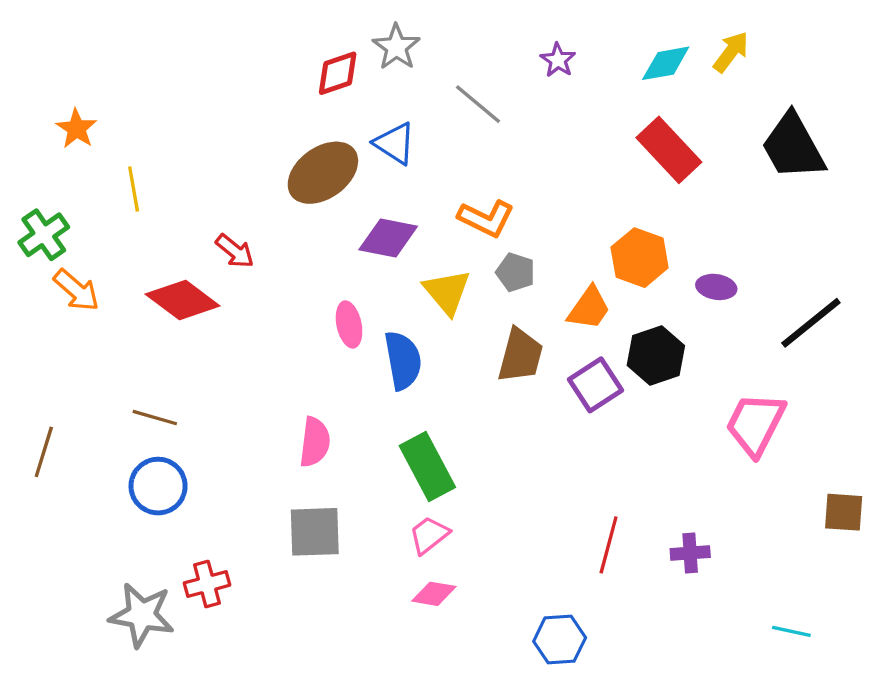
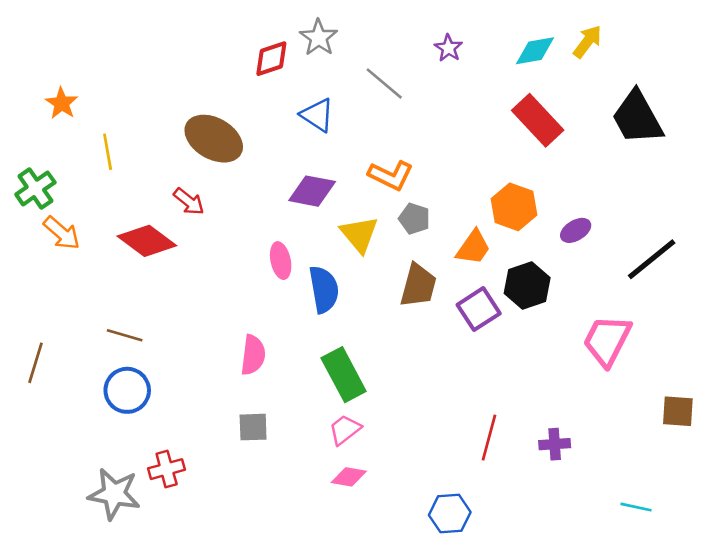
brown ellipse: (323, 173) -> (214, 139), moved, turned 66
purple ellipse: (716, 287) -> (576, 230), turned -40
gray square: (315, 532) -> (253, 427), size x0.7

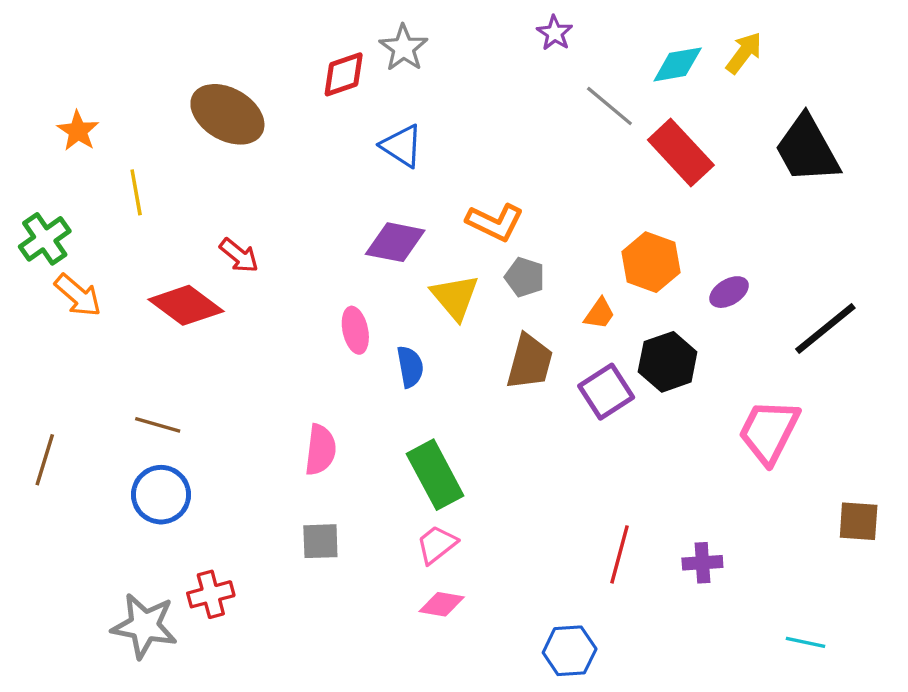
purple star: (448, 48) -> (555, 33), moved
gray line: (384, 84) -> (609, 106), moved
brown ellipse: (214, 139) -> (227, 114), moved
orange trapezoid: (473, 247) -> (599, 314), size x0.7
blue semicircle: (324, 289) -> (410, 367), size x0.7

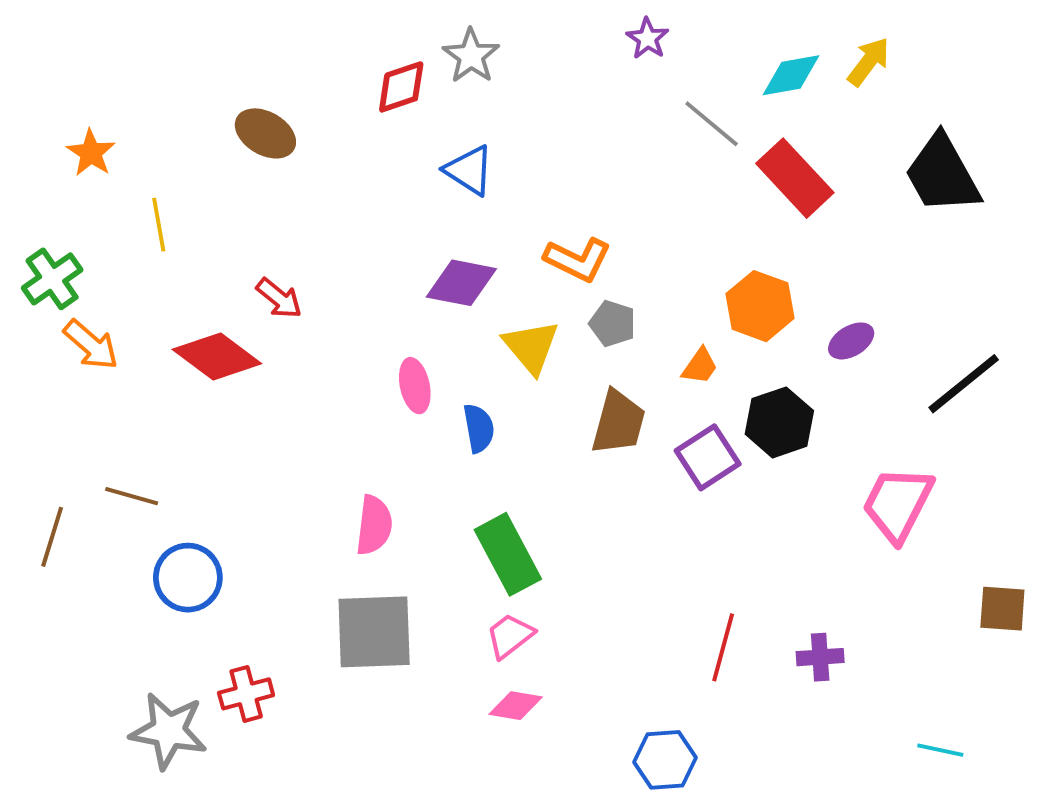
brown ellipse: (227, 114) -> (265, 133), size x0.7
brown line: (158, 425) -> (132, 496), moved
gray square: (320, 541) -> (374, 632), size x1.8

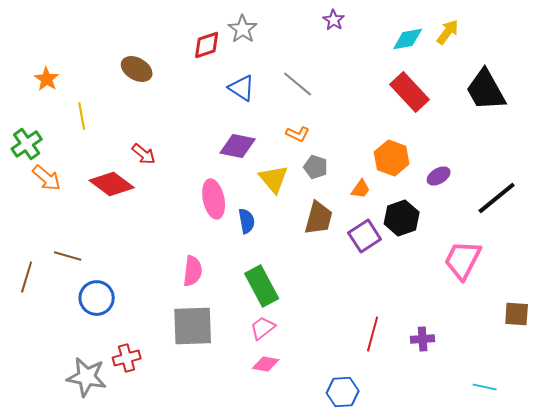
gray line: (712, 124) -> (298, 84), moved
orange L-shape: (578, 260) -> (298, 134), size x0.7
pink ellipse: (415, 386) -> (214, 199), size x1.4

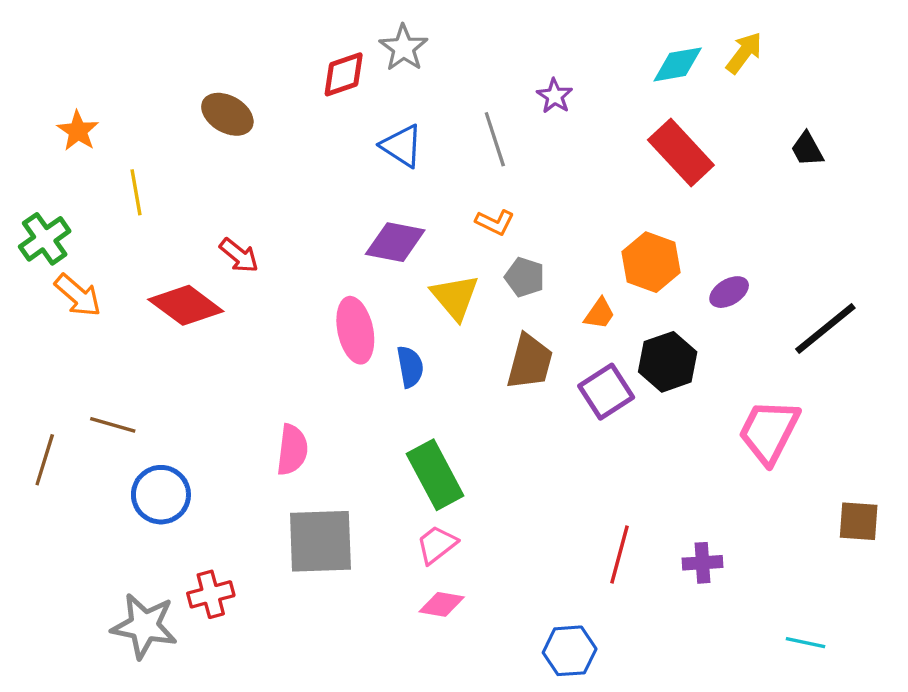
purple star: (334, 20) -> (555, 96), moved
gray line: (298, 84) -> (495, 139), turned 32
black trapezoid: (486, 90) -> (807, 149), size x0.5
pink semicircle: (193, 271) -> (292, 450), moved

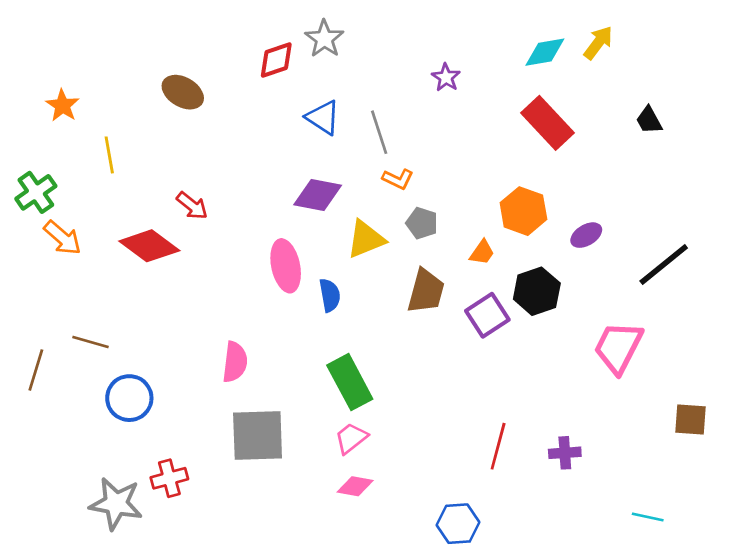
gray line: (495, 139) -> (379, 132), moved
yellow triangle: (455, 297) -> (366, 239), turned 48

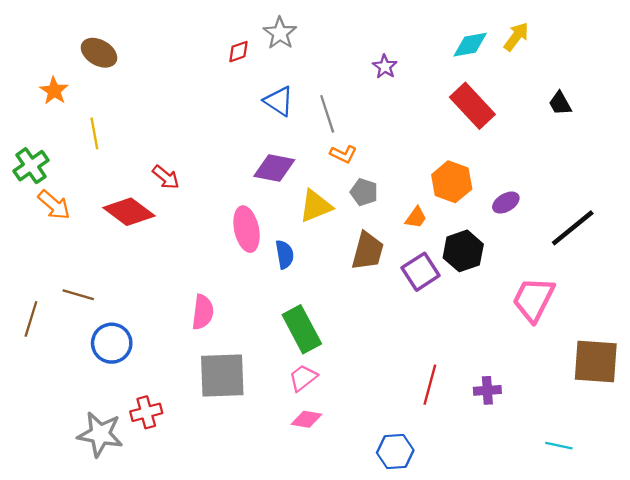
red diamond: (276, 60) -> (238, 52), size x0.7
brown ellipse: (183, 92) -> (99, 53), moved
brown square: (690, 419) -> (596, 362), size x1.6

